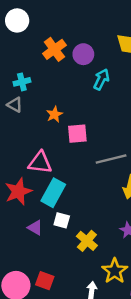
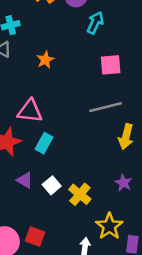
pink square: (77, 134) -> (111, 65), moved
cyan rectangle: (53, 193) -> (44, 143), size x0.7
white square: (62, 220) -> (52, 185), moved, turned 35

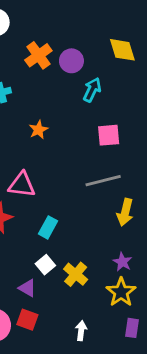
cyan rectangle: (44, 143) -> (48, 227), moved
purple triangle: (25, 180) -> (27, 288), moved
yellow star: (109, 226) -> (121, 292), moved

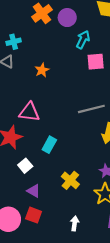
pink square: (109, 135) -> (96, 62), moved
white square: (45, 265) -> (25, 166), moved

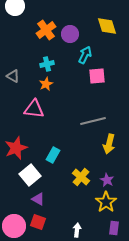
cyan cross: (14, 42) -> (47, 64), moved
pink triangle: (29, 112) -> (34, 109), moved
white square: (25, 166) -> (30, 175), size x1.5
yellow cross: (70, 180) -> (81, 177), moved

